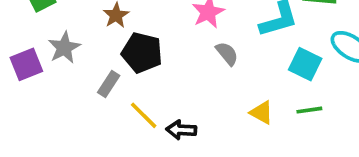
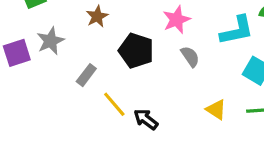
black pentagon: (142, 53) -> (136, 51), moved
black arrow: (181, 130) -> (146, 119), turned 30

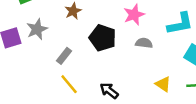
gray semicircle: (190, 57) -> (144, 43), turned -49
yellow line: (114, 104) -> (69, 84), moved

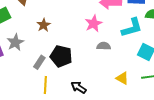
black pentagon: (103, 38) -> (61, 56), moved
yellow line: (69, 84) -> (45, 85), turned 48

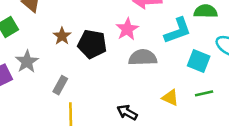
gray semicircle: (104, 46) -> (143, 58), size x1.5
black pentagon: (61, 56) -> (92, 44), moved
black arrow: (79, 87) -> (127, 112), moved

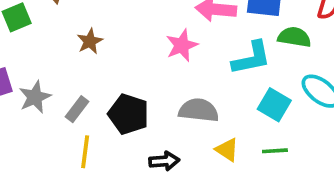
black pentagon: (92, 44) -> (128, 114), moved
gray semicircle: (143, 58) -> (199, 110), moved
gray star: (27, 62) -> (35, 97), moved
black arrow: (127, 112) -> (164, 161), turned 138

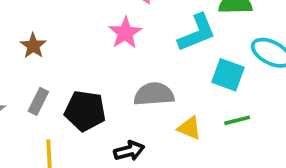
gray rectangle: (77, 109) -> (38, 101), moved

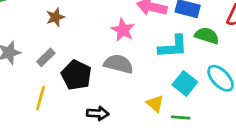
pink star: (125, 33) -> (123, 30), turned -30
gray semicircle: (154, 94) -> (119, 64), moved
yellow triangle: (189, 128) -> (155, 103), moved

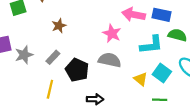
yellow triangle: (155, 103) -> (141, 79), moved

